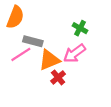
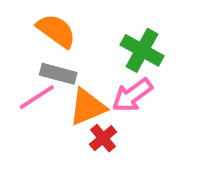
orange semicircle: (15, 17) -> (56, 31), moved, turned -75
green cross: (80, 28) -> (142, 50), size x1.5

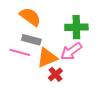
green cross: (142, 50) -> (76, 27), turned -30
pink line: (37, 97) -> (20, 52), turned 48

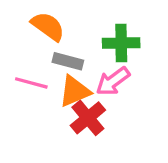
gray rectangle: (31, 40) -> (68, 61), moved
red cross: (55, 74) -> (88, 118), size x1.5

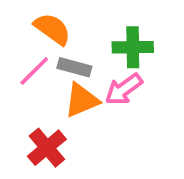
pink line: (31, 83) -> (34, 71), moved, turned -60
red cross: (88, 118) -> (47, 148), moved

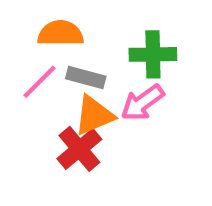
orange semicircle: (52, 29) -> (60, 33), turned -36
red cross: (47, 148) -> (79, 149), moved

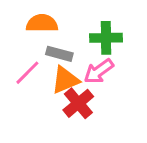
pink line: (39, 82) -> (27, 73), moved
red cross: (79, 149) -> (78, 103), moved

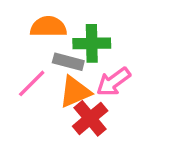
green cross: (106, 38) -> (92, 43), moved

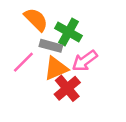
orange semicircle: (48, 27) -> (36, 20), turned 45
green cross: (92, 43) -> (68, 32), turned 30

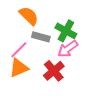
green cross: (68, 32) -> (66, 31), moved
orange triangle: (56, 68) -> (19, 68), moved

